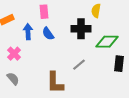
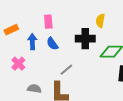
gray line: (79, 65) -> (66, 70), moved
gray semicircle: (13, 79) -> (34, 89), moved, turned -40

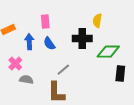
gray semicircle: (34, 89) -> (26, 80), moved

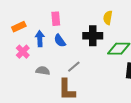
pink cross: (15, 64) -> (23, 52), moved
gray semicircle: (26, 80) -> (43, 71), moved

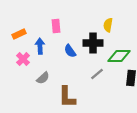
blue semicircle: (60, 41) -> (70, 51), moved
gray line: (74, 67) -> (97, 74), moved
gray semicircle: (43, 71) -> (43, 78), turned 128

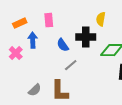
orange rectangle: (19, 34) -> (20, 23), moved
gray line: (97, 74) -> (71, 65), moved
gray semicircle: (43, 78) -> (35, 90), moved

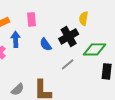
black cross: (86, 37) -> (69, 36), turned -30
gray line: (71, 65) -> (68, 64), moved

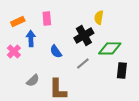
blue semicircle: (46, 44) -> (56, 51), moved
gray semicircle: (18, 89) -> (33, 80), moved

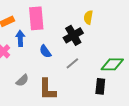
pink rectangle: (47, 18) -> (36, 18), size x1.6
green diamond: (110, 48) -> (112, 64), moved
black rectangle: (122, 70) -> (100, 86), moved

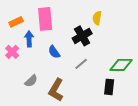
brown L-shape: (47, 89) -> (56, 90), turned 30

